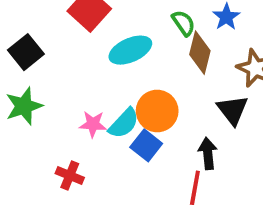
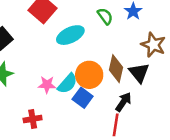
brown diamond: (200, 53) -> (116, 69), moved
black arrow: (208, 153) -> (123, 102), turned 42
red cross: (70, 175) -> (33, 119), turned -30

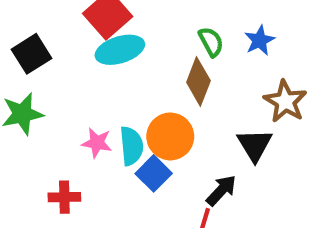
cyan ellipse: (70, 35) -> (120, 50), moved
brown diamond: (116, 69) -> (198, 82), moved
cyan semicircle: (67, 84) -> (132, 146), turned -55

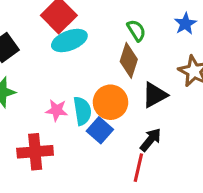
blue star: (260, 40) -> (185, 24), moved
black triangle: (255, 145) -> (155, 95), moved, turned 36
red cross: (64, 197) -> (35, 152), size x1.5

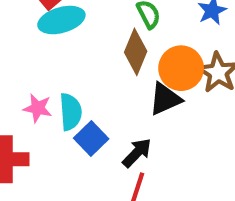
orange circle: (110, 102) -> (181, 68), moved
black arrow: (151, 140) -> (137, 153), moved

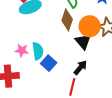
black triangle: (165, 99) -> (83, 42), turned -42
black arrow: (137, 153) -> (80, 68), moved

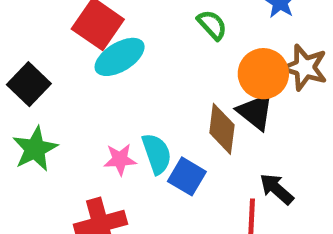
brown diamond: (67, 20) -> (222, 129), moved
black arrow: (80, 68) -> (277, 189), moved, turned -77

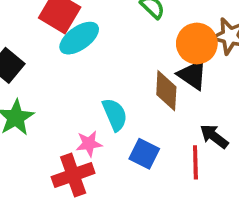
pink star: (120, 159) -> (89, 144), moved
blue square: (187, 176) -> (144, 154), moved

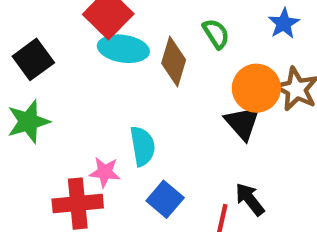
cyan ellipse: (79, 38) -> (123, 49), turned 30
brown diamond: (166, 91) -> (174, 62), moved

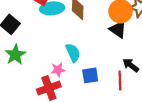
blue square: (165, 199) -> (90, 75), turned -35

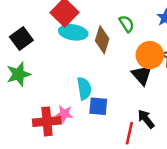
pink star: (58, 70) -> (64, 114), moved
blue square: (90, 75) -> (98, 106), moved

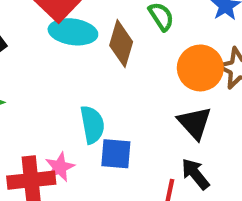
black triangle: (142, 75) -> (195, 123), moved
pink star: (64, 114) -> (60, 167), turned -30

